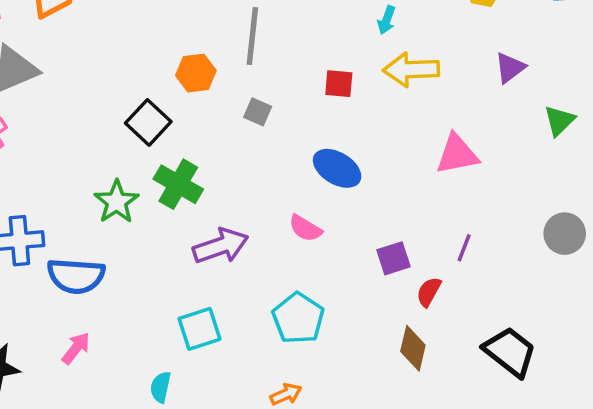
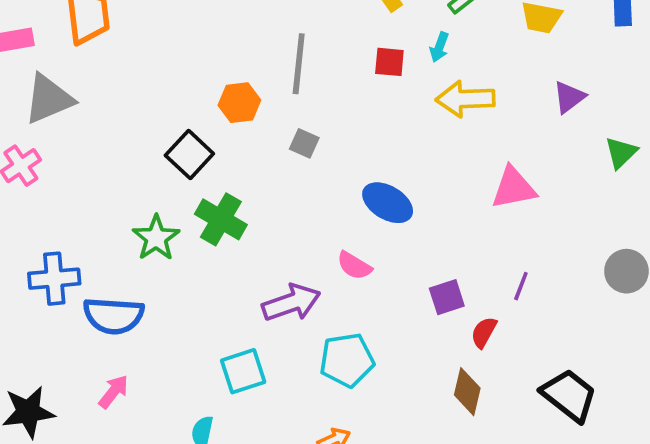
red square: (339, 84) -> (389, 62), moved
purple arrow: (221, 246) -> (291, 303), moved
cyan pentagon: (298, 318) -> (347, 360), turned 30

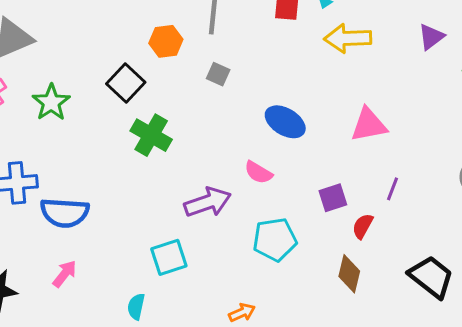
pink triangle: (514, 188) -> (369, 125), moved
green star: (156, 238) -> (51, 102), moved
cyan pentagon: (347, 360) -> (275, 240), moved

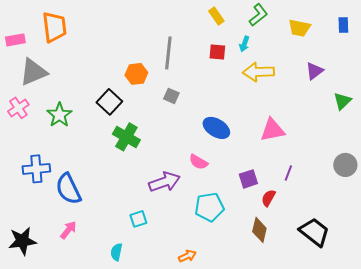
blue semicircle: (65, 213) -> (68, 189), turned 60
cyan square: (169, 257) -> (138, 219), size x0.7

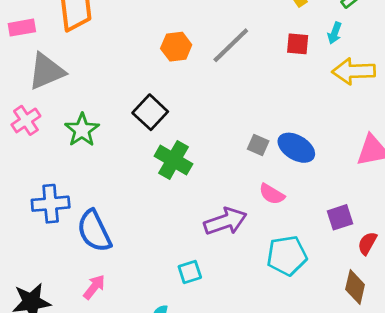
gray line: (168, 53) -> (231, 45), turned 40
orange hexagon: (136, 74) -> (176, 47), moved
gray square: (171, 96) -> (258, 145), moved

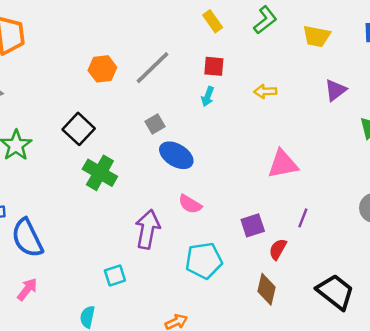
cyan arrow: (335, 33) -> (208, 96), moved
yellow arrow: (354, 71) -> (265, 91), size x0.6
gray square: (258, 145) -> (155, 124), moved, turned 36
blue ellipse: (296, 148) -> (176, 155), moved
purple arrow: (225, 221) -> (148, 229), turned -60

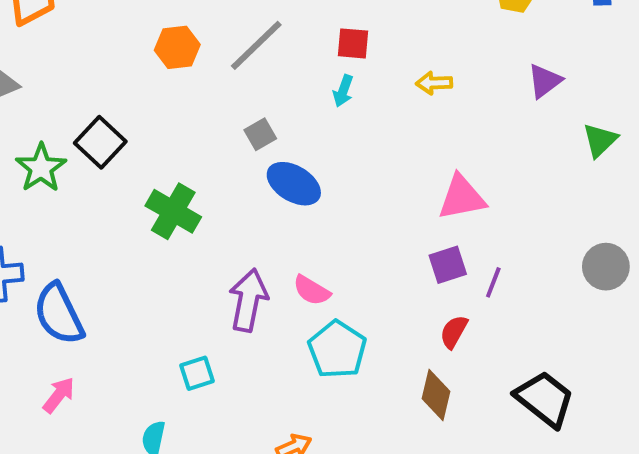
black square: (79, 129) -> (100, 142), moved
pink semicircle: (190, 204) -> (312, 290), moved
purple square: (253, 225) -> (448, 265), moved
cyan pentagon: (204, 260) -> (337, 350), turned -30

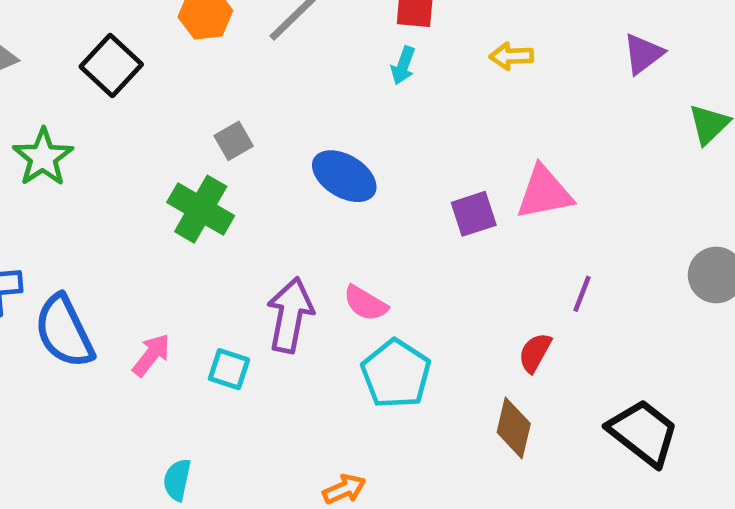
gray square: (260, 134) -> (234, 141), moved
black square: (100, 142) -> (111, 65), moved
purple square: (448, 265) -> (474, 214), moved
cyan square: (197, 373) -> (229, 369), moved, turned 36
pink arrow: (59, 395) -> (151, 355), moved

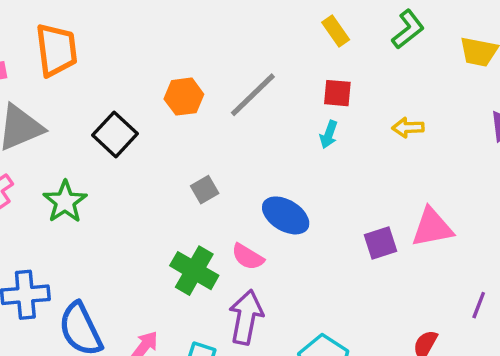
green cross: (201, 209) -> (194, 271), moved
purple line: (582, 294) -> (479, 305), moved
pink semicircle: (365, 303) -> (248, 257), moved

